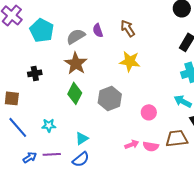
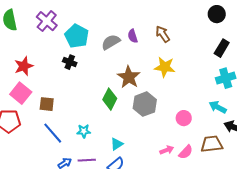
brown star: (76, 63) -> (129, 77), moved
black cross: (35, 73) -> (70, 62), moved, turned 32
pink semicircle: (151, 146) -> (186, 152), turned -56

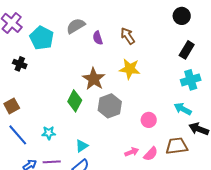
gray semicircle: (111, 42) -> (76, 26), moved
black cross: (70, 62) -> (20, 64), moved
brown square: (47, 104) -> (12, 106), turned -35

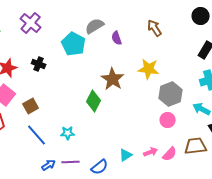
brown arrow: (128, 36) -> (155, 28), moved
cyan pentagon: (42, 38) -> (74, 44), moved
gray hexagon: (110, 106) -> (171, 94), moved
cyan triangle: (82, 146) -> (126, 155), moved

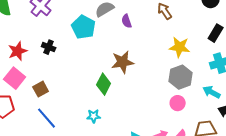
yellow star: (149, 69) -> (180, 47), moved
brown star: (113, 79) -> (123, 62), turned 30
cyan star: (68, 133) -> (94, 116), moved

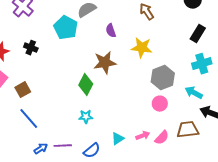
purple semicircle: (127, 21) -> (111, 31), moved
yellow star: (180, 47) -> (142, 48), moved
cyan star: (94, 116) -> (86, 117), moved

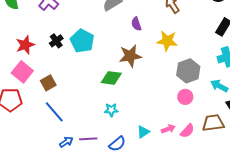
cyan pentagon: (66, 28) -> (82, 41), moved
black cross: (31, 48) -> (56, 41), turned 32
green diamond: (86, 85) -> (111, 78), turned 70

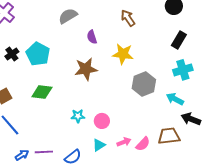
green diamond: (111, 78) -> (42, 92), moved
pink circle: (185, 97) -> (102, 121), moved
cyan star: (111, 110) -> (78, 116), moved

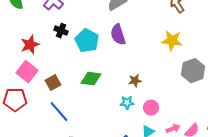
purple semicircle: (92, 37) -> (118, 35), moved, size x1.5
black cross: (12, 54) -> (61, 31), moved, turned -32
brown star: (86, 69) -> (135, 81), moved, size x0.6

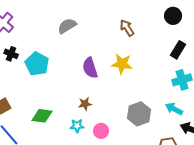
purple semicircle: (118, 35) -> (90, 68), moved
gray hexagon: (193, 71) -> (139, 114), moved
green diamond: (91, 79) -> (42, 116), moved

